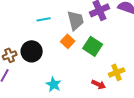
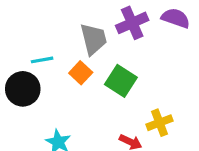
cyan line: (44, 19) -> (42, 60), moved

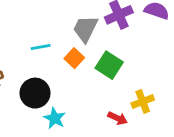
gray trapezoid: (94, 39) -> (85, 29), turned -140
black circle: (23, 89) -> (35, 93), moved

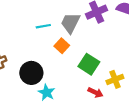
cyan line: (41, 47) -> (43, 26), moved
green square: (109, 65) -> (89, 64), moved

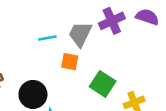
orange square: (62, 46) -> (70, 62), turned -32

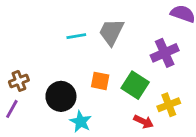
purple cross: (112, 21) -> (165, 53), moved
orange square: (70, 62) -> (100, 81), moved

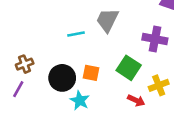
cyan line: (76, 36) -> (76, 34), moved
purple cross: (165, 53) -> (155, 39), turned 35
orange square: (100, 81) -> (91, 73), moved

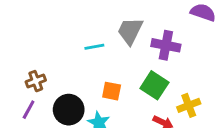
purple cross: (155, 39) -> (166, 45), moved
black circle: (62, 78) -> (69, 110), moved

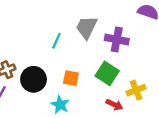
cyan line: (94, 47) -> (56, 41), turned -56
black circle: (69, 110) -> (34, 79), moved

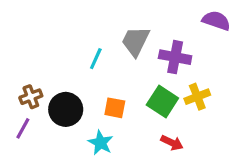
yellow cross: (136, 90) -> (197, 97), moved

